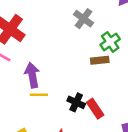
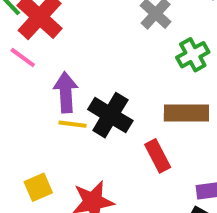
brown rectangle: (100, 60) -> (186, 113), moved, size x1.5
black cross: (76, 102) -> (110, 115), moved, size x1.5

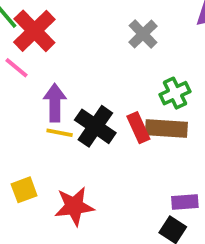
green cross: (193, 55) -> (175, 93), moved
red rectangle: (158, 156) -> (138, 128), moved

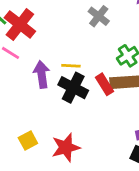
yellow line: (60, 133) -> (71, 66), moved

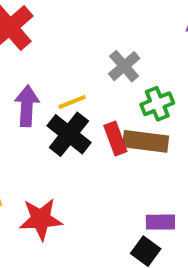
gray cross: (99, 16) -> (124, 66), moved
yellow line: (71, 66) -> (72, 102), turned -36

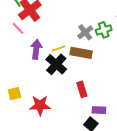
green cross: (157, 104) -> (104, 30), moved
red rectangle: (115, 139) -> (82, 89), moved
brown rectangle: (146, 141) -> (81, 53), moved

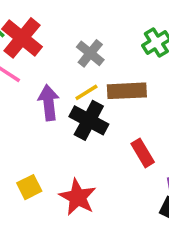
gray cross: (85, 32) -> (90, 53), moved
red star: (40, 105) -> (78, 197), turned -30

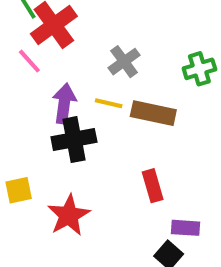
yellow line: (86, 92) -> (109, 103), turned 30
black cross: (89, 120) -> (74, 140), moved, turned 36

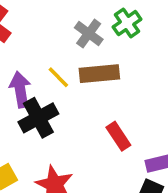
gray cross: (124, 62) -> (89, 34), moved
yellow line: (109, 103) -> (58, 77), turned 50

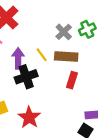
red rectangle: (118, 136) -> (72, 80), moved, turned 42

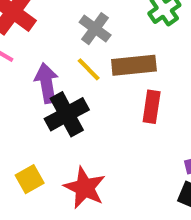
gray cross: (64, 32) -> (95, 29), moved

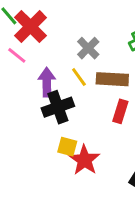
yellow square: (30, 179) -> (67, 147), moved, turned 36
red star: (85, 188) -> (84, 160), moved

